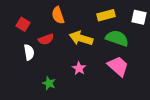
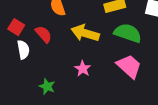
red square: (23, 24) -> (16, 27), moved
red semicircle: (46, 39) -> (43, 34), turned -112

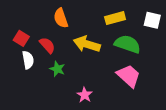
pink star: (83, 69) -> (85, 95), moved
green star: (47, 86) -> (57, 69), moved

